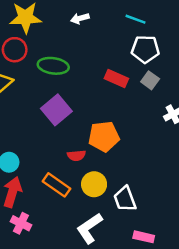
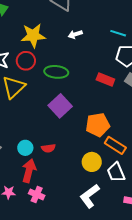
red semicircle: (76, 156) -> (48, 148), moved
orange rectangle: (57, 185) -> (115, 145), moved

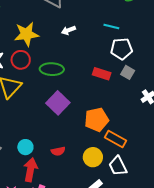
red semicircle: (48, 148) -> (58, 151), moved

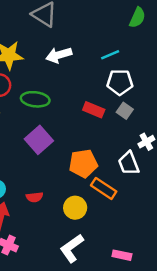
cyan line: (111, 27) -> (110, 55), turned -42
white arrow: (68, 30) -> (59, 55), size x1.5
white trapezoid: (118, 166) -> (129, 163), moved

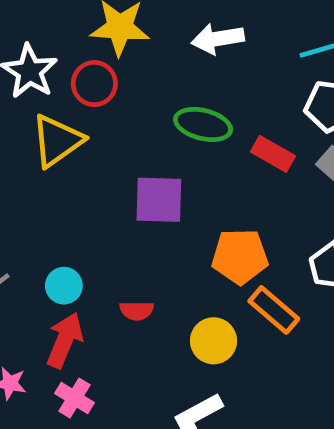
green ellipse: (35, 99) -> (203, 124), moved
purple square: (39, 140) -> (159, 200), turned 36

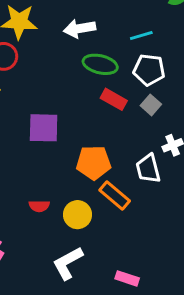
green ellipse: (203, 124) -> (100, 64), moved
red semicircle: (137, 311) -> (39, 206), moved

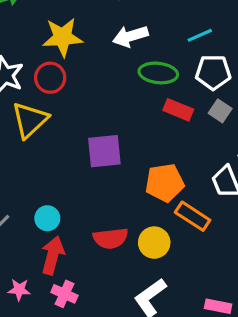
red semicircle: (39, 206) -> (111, 238), size x1.5

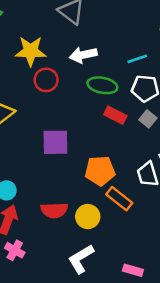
red circle: (50, 78) -> (46, 80), moved

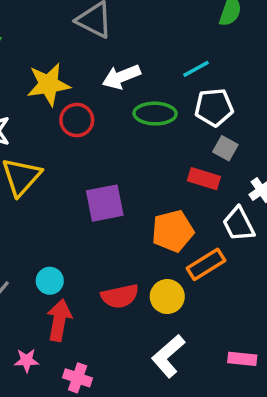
red rectangle: (115, 115) -> (204, 179), moved
orange rectangle: (119, 199) -> (206, 264), turned -60
pink cross: (15, 250) -> (78, 378), moved

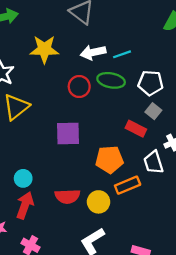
cyan line: (196, 69) -> (122, 54), moved
red circle: (77, 120) -> (79, 86), moved

